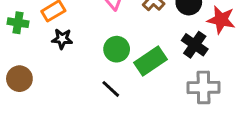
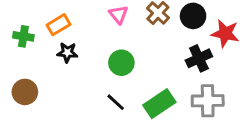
black cross: (195, 45) -> (199, 58), turned 30
green rectangle: (150, 61) -> (159, 104), moved

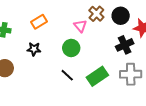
pink triangle: (118, 14) -> (80, 26), moved
orange rectangle: (59, 25) -> (39, 22), moved
black star: (67, 52) -> (34, 49), moved

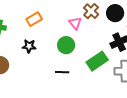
black line: (67, 75) -> (62, 72), turned -40
green rectangle: (97, 76) -> (97, 61), moved

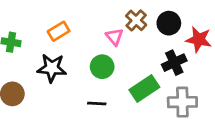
black star: (29, 46) -> (52, 68), size x1.5

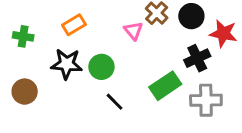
green circle: (102, 67) -> (101, 67), moved
black line: (97, 103) -> (115, 102), turned 42

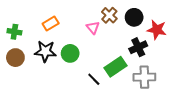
brown circle: (25, 92) -> (15, 58), moved
black line: (115, 102) -> (94, 79), moved

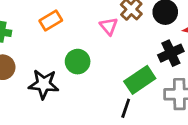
black star: (45, 51) -> (44, 84), moved
black line: (94, 79) -> (126, 108), moved, turned 64

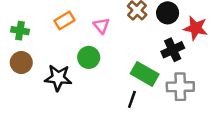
pink triangle: (109, 26) -> (101, 26), moved
green rectangle: (140, 80) -> (145, 74), turned 64

